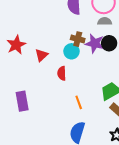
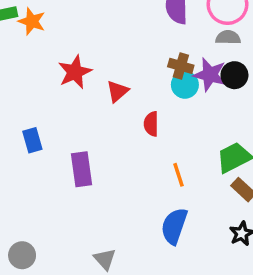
cyan circle: (71, 51) -> (185, 85), moved

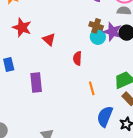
red star: (75, 72) -> (22, 27), moved, turned -30
red triangle: (117, 91) -> (49, 39), moved, turned -40
blue semicircle: (174, 226) -> (105, 116), moved

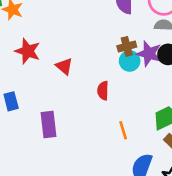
brown cross: (96, 26) -> (127, 46), turned -32

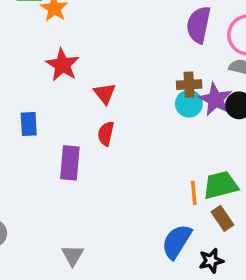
red semicircle: (103, 91) -> (106, 134), moved
orange line: (123, 130) -> (194, 193), moved

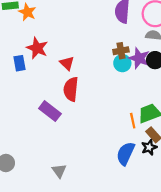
blue rectangle: (29, 124) -> (19, 63), moved
red semicircle: (106, 134) -> (71, 89), size x1.5
purple rectangle: (70, 163) -> (50, 111), turned -50
black star: (211, 261) -> (149, 147), moved

